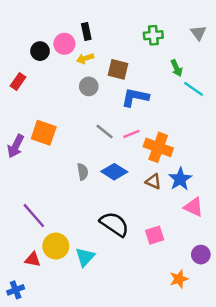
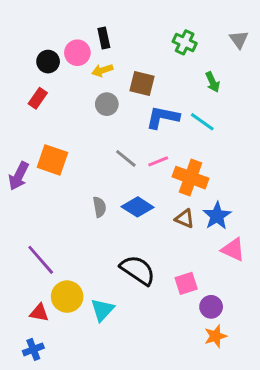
green cross: (153, 35) -> (185, 42), turned 30
red rectangle: (18, 82) -> (38, 98), moved
cyan line: (194, 89) -> (202, 122), moved
purple circle: (201, 255) -> (211, 307), moved
blue cross: (16, 290) -> (33, 349), moved

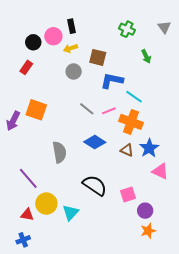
cyan line: (202, 122) -> (134, 97), moved
gray semicircle: (99, 207) -> (59, 152), moved, size x1.5

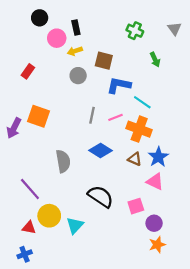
black circle: (33, 42) -> (40, 18), moved
gray line: (87, 109) -> (92, 115), turned 63
pink triangle: (160, 171) -> (155, 182), moved

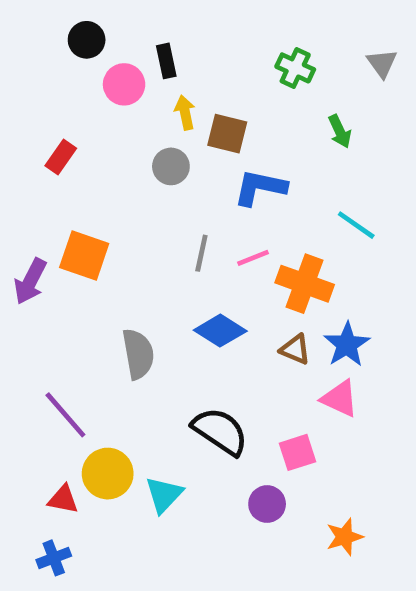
yellow arrow: (75, 51) -> (185, 113), moved, turned 96
cyan line: (142, 102) -> (356, 225), moved
purple circle: (154, 223) -> (267, 504), moved

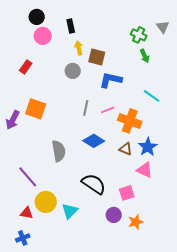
green cross: (295, 68) -> (139, 35), moved
pink circle: (124, 84) -> (43, 36), moved
orange star: (344, 537) -> (136, 222), moved

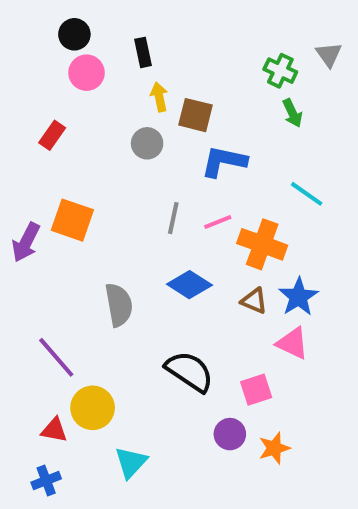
cyan triangle: (70, 211) -> (131, 462), moved

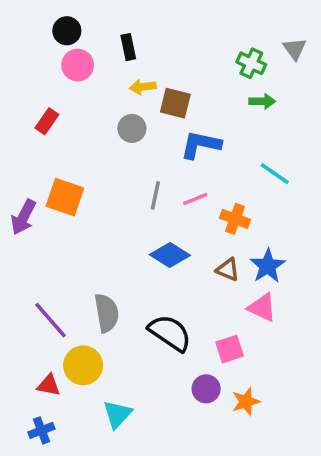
yellow arrow: (159, 97) -> (143, 87), turned -85
green arrow: (292, 113) -> (262, 101), turned -65
orange cross: (262, 244) -> (235, 219), size x0.7
gray semicircle: (119, 305) -> (107, 313), moved

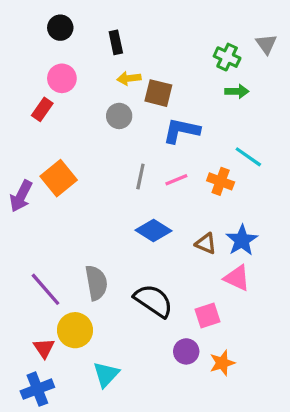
pink circle: (78, 65) -> (62, 78), moved
orange square: (65, 197) -> (59, 178), turned 32
orange cross: (235, 219) -> (221, 181), moved
red triangle: (49, 385) -> (44, 348), turned 45
blue cross: (41, 430) -> (37, 389), size x1.4

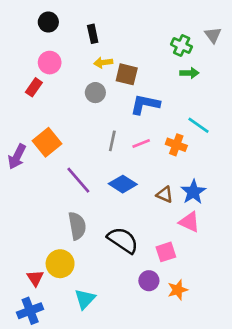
purple line: (46, 289) -> (78, 180), moved

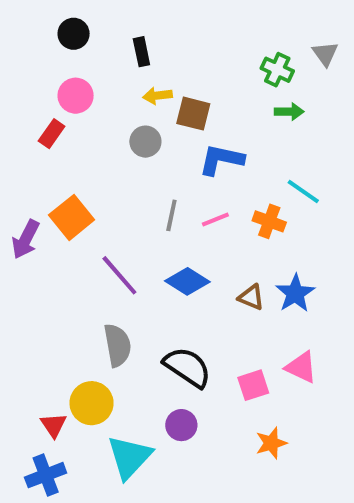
pink triangle: (189, 222) -> (301, 367), moved
purple circle: (149, 281) -> (181, 425), moved
cyan triangle: (85, 299) -> (129, 457), size x1.4

